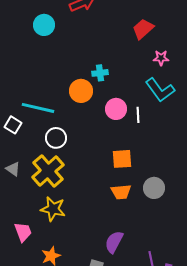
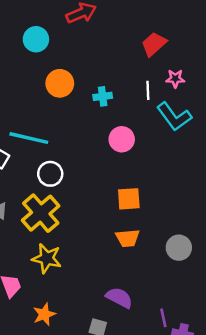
orange circle: (81, 91) -> (60, 83), moved
white line: (138, 115) -> (148, 90), moved
gray circle: (154, 188) -> (179, 248), moved
purple semicircle: (114, 242) -> (119, 298), turned 90

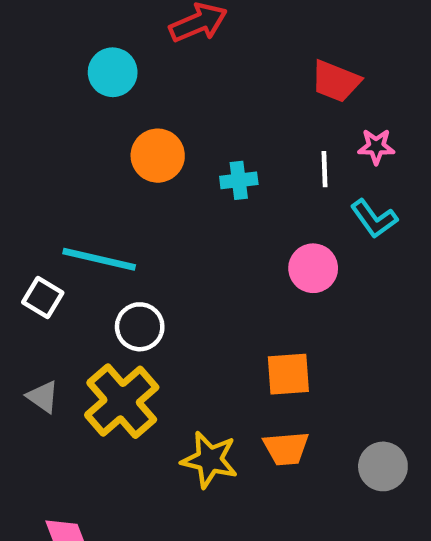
red trapezoid: (154, 44) -> (336, 81), turned -116
cyan L-shape: (174, 117) -> (374, 219), size x0.7
pink circle: (122, 139) -> (313, 268), moved
yellow star: (47, 258) -> (210, 460), moved

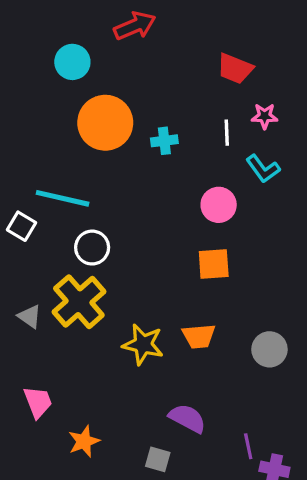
orange circle: (158, 156) -> (105, 123), size x1.4
orange square: (288, 374) -> (214, 264), moved
gray triangle: (43, 397) -> (30, 317), moved

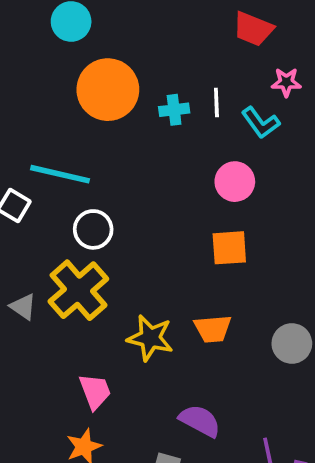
white line: (227, 133) -> (216, 102), moved
cyan L-shape: (263, 169) -> (261, 123), moved
pink trapezoid: (38, 402) -> (95, 391), moved

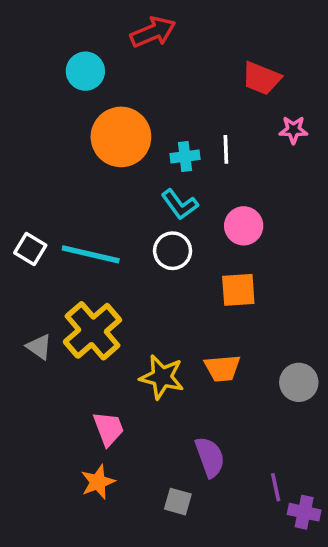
cyan L-shape: (261, 123) -> (180, 205), moved
cyan line: (60, 174) -> (91, 254), moved
white circle: (93, 229) -> (173, 251), moved
purple semicircle: (200, 421) -> (210, 457), turned 42

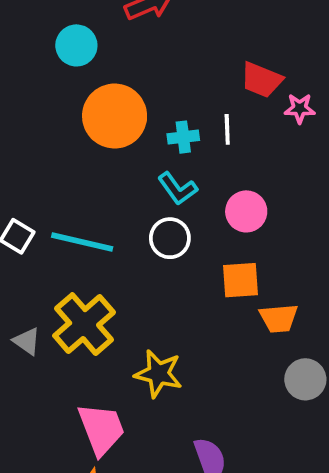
red trapezoid: (261, 78) -> (261, 80), moved
orange trapezoid: (222, 368) -> (279, 318), moved
pink trapezoid: (108, 429) -> (101, 429), size x1.4

